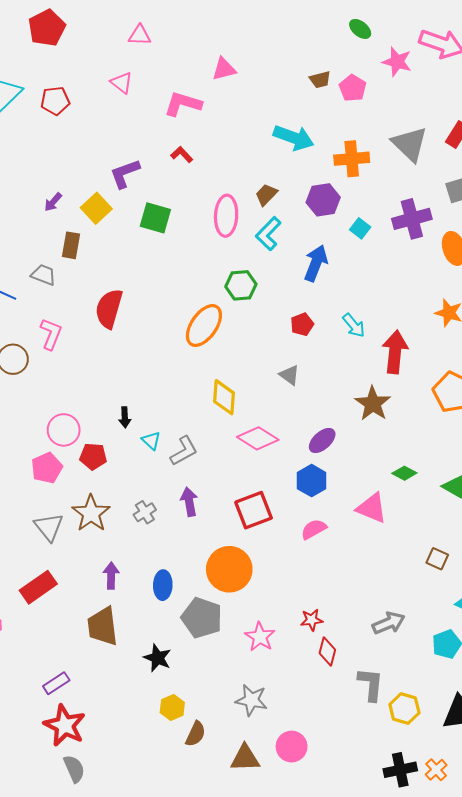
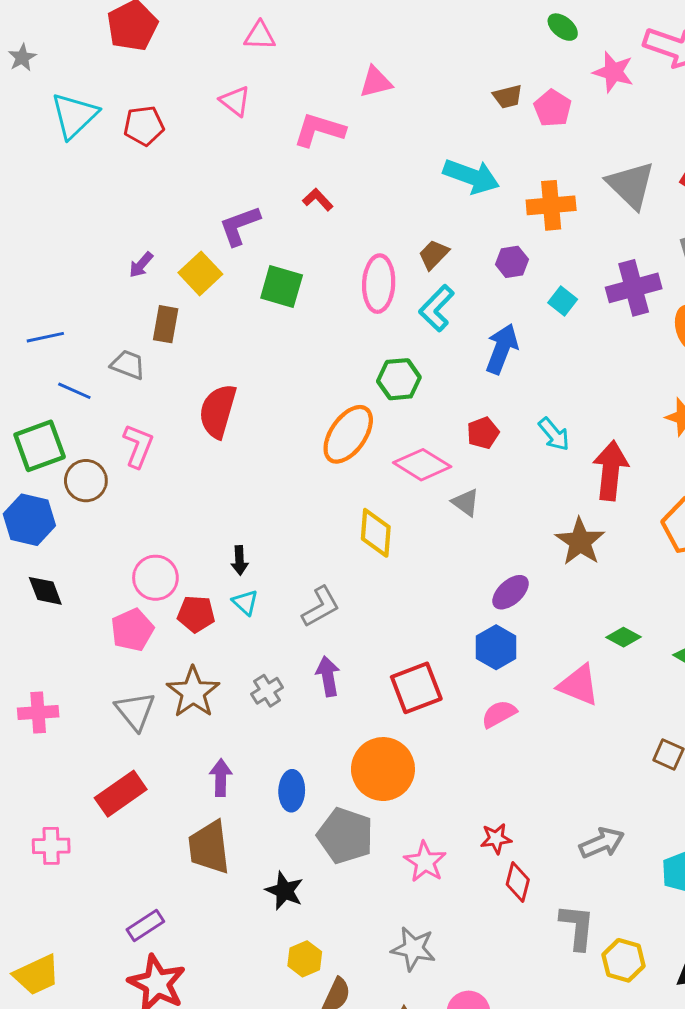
purple hexagon: (323, 200) -> (512, 262), size x0.7
pink diamond: (258, 438) -> (422, 465), moved
cyan triangle: (151, 441) -> (245, 602), moved

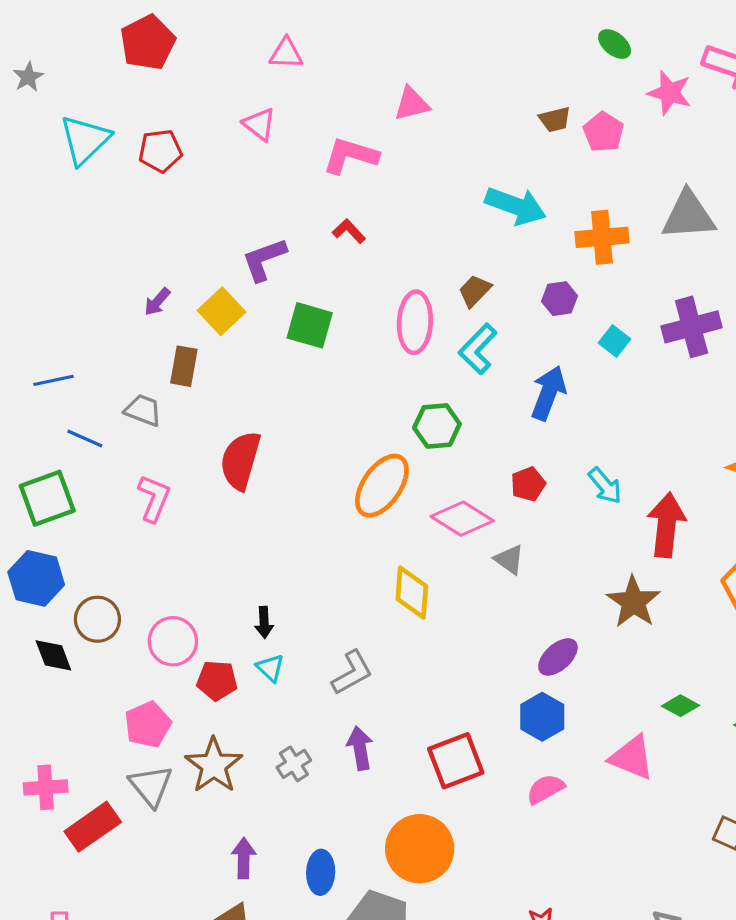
gray triangle: (631, 185) -> (688, 215), turned -48
brown circle: (86, 481) -> (97, 619), moved
pink pentagon: (132, 630) -> (148, 725), moved
red rectangle: (121, 794) -> (93, 827), moved

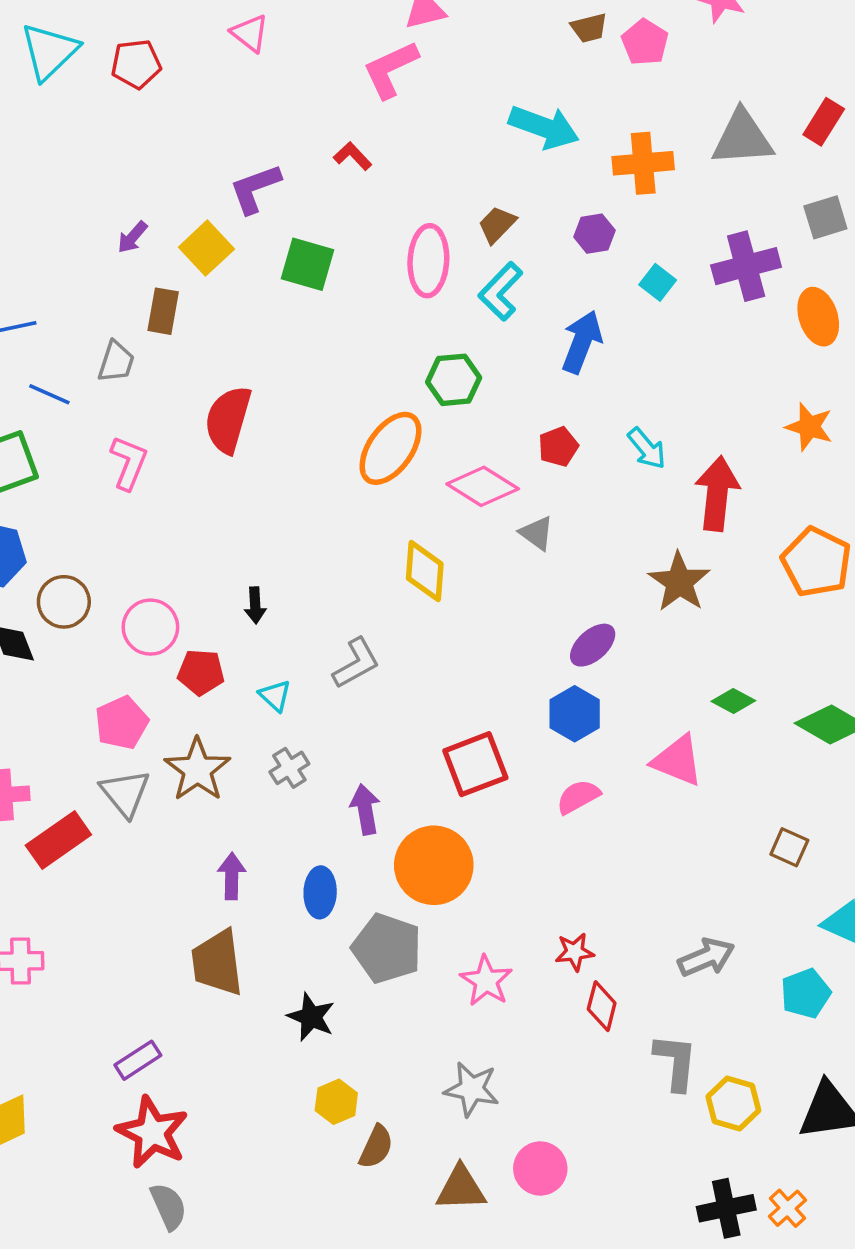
pink L-shape: (350, 156) -> (390, 69), moved, turned -42
gray trapezoid: (143, 410) -> (116, 362), turned 87
cyan triangle: (270, 668) -> (275, 696), moved
purple arrow: (360, 748) -> (365, 809), moved

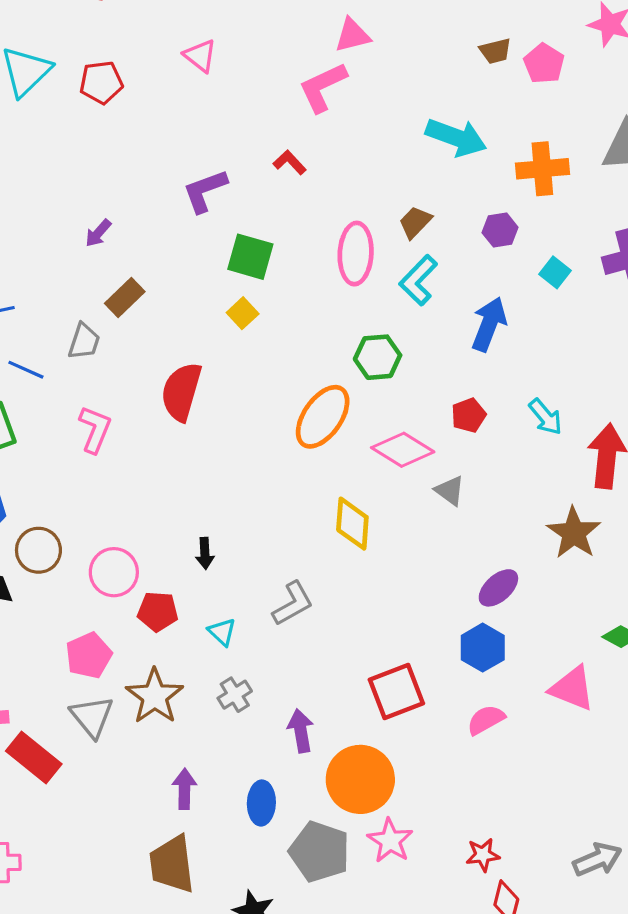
yellow square: (206, 248) -> (243, 313), moved, size x0.7
brown rectangle: (163, 311) -> (125, 297), turned 36
red rectangle: (58, 840) -> (34, 757), turned 74
pink star: (486, 981) -> (390, 841), moved

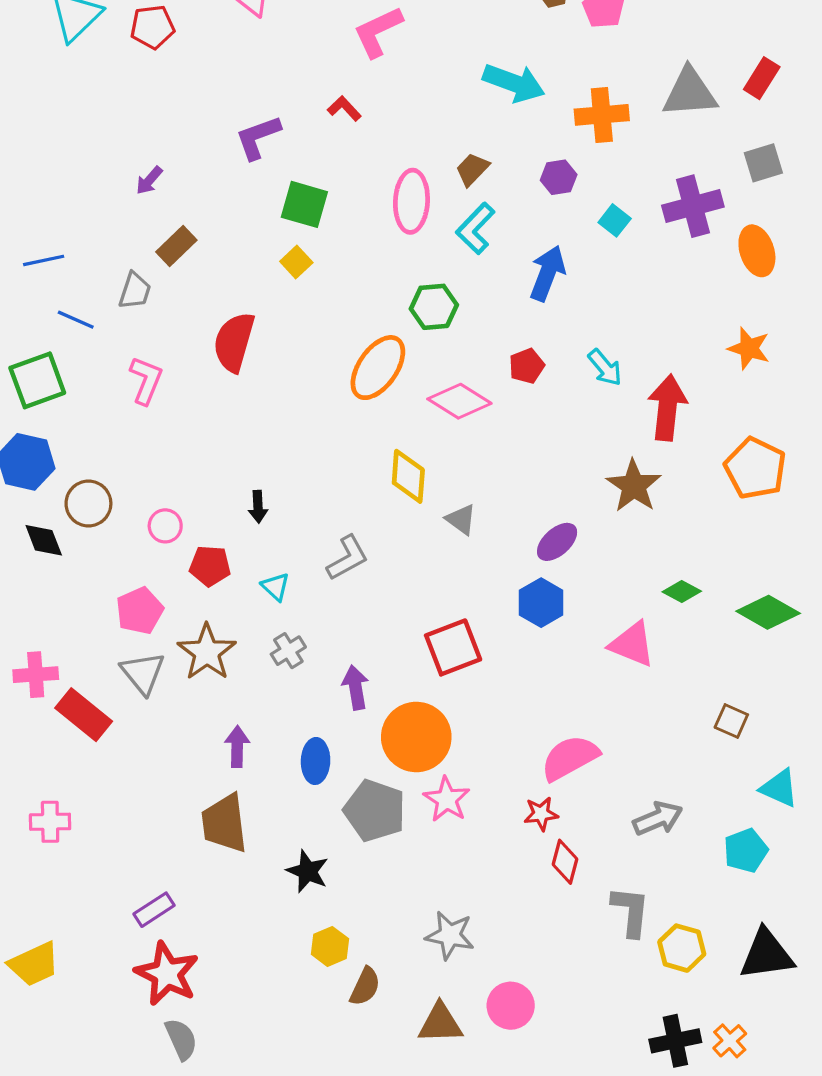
gray triangle: (450, 491) -> (461, 519), moved
pink circle: (114, 572) -> (165, 526), size x0.7
pink semicircle: (486, 720) -> (570, 758), moved, size x1.5

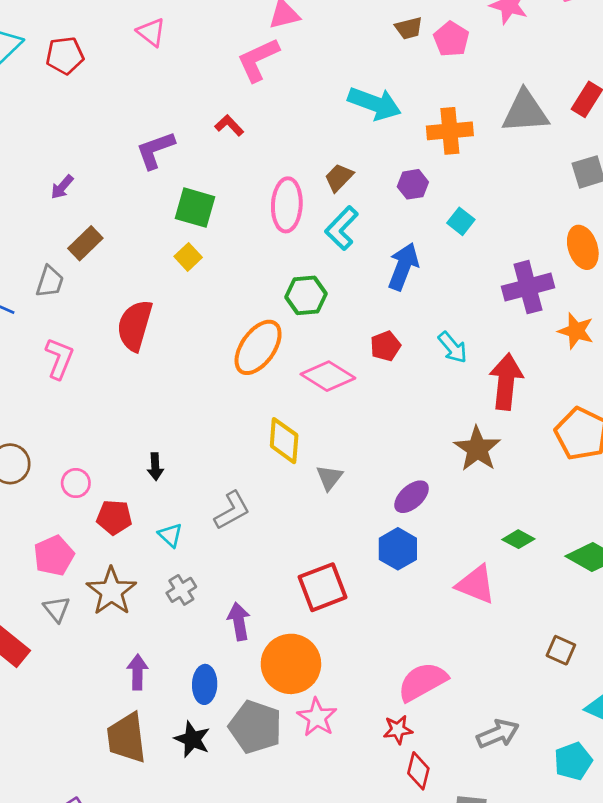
purple cross: (693, 206) -> (528, 287), moved
gray triangle: (461, 519) -> (329, 478), turned 32
gray triangle: (143, 673) -> (57, 609), size x0.7
black star: (308, 871) -> (192, 739), moved

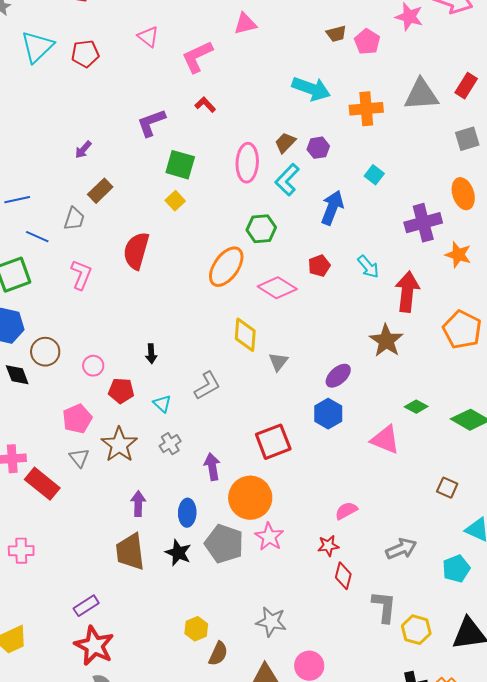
pink L-shape: (258, 60) -> (197, 57), moved
purple hexagon: (413, 184) -> (318, 148), moved
pink semicircle: (422, 682) -> (346, 511), size x0.6

